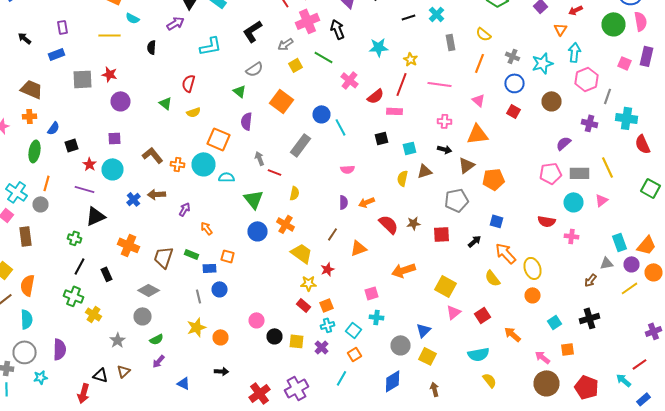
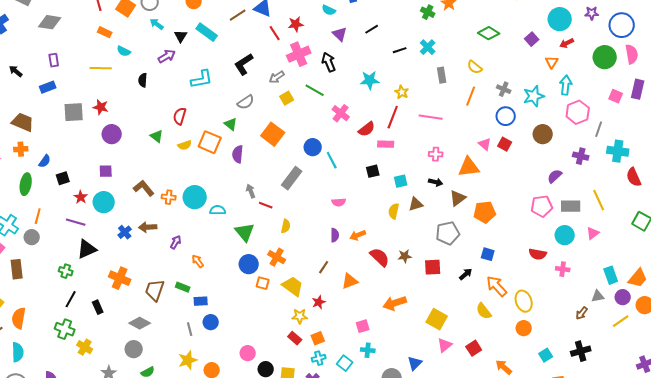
pink triangle: (478, 100) -> (485, 144), moved
orange square: (218, 139) -> (210, 142), moved
orange square: (228, 256) -> (263, 283), moved

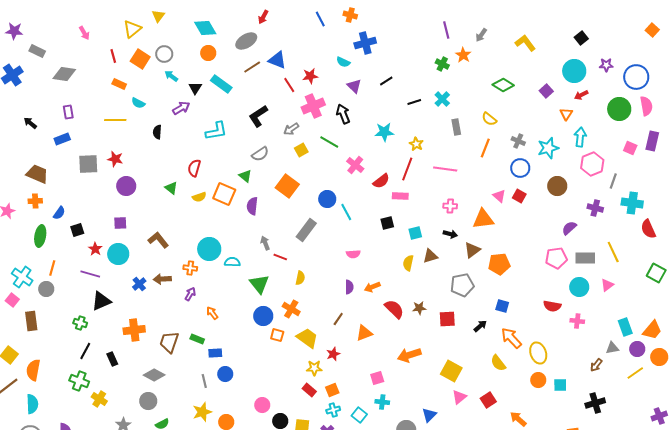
orange cross: (169, 197) -> (190, 268), moved
orange cross: (120, 278) -> (134, 330), turned -30
cyan square: (546, 355) -> (560, 385), moved, turned 32

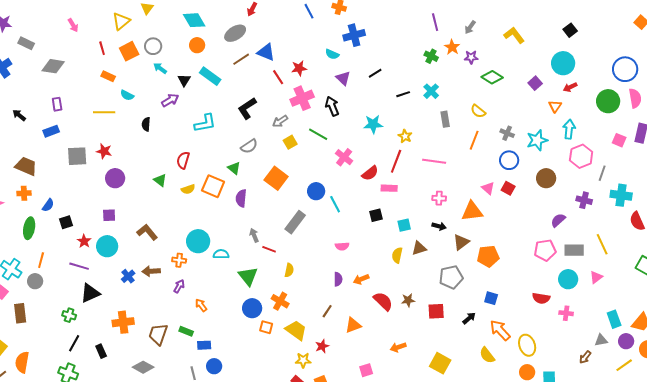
orange square: (140, 59) -> (129, 51), turned 30
purple star: (606, 65) -> (471, 57), moved
orange arrow: (409, 355) -> (398, 347), size x0.7

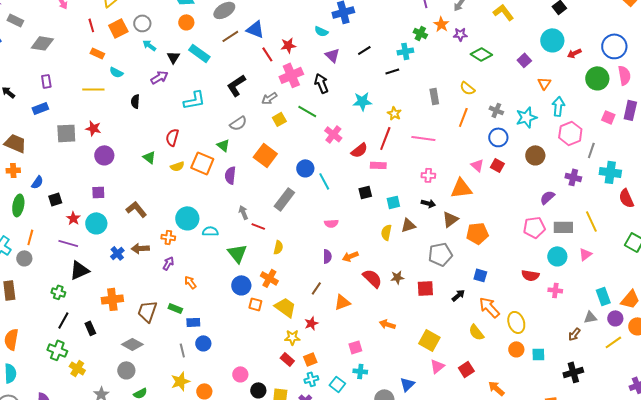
red arrow: (570, 87) -> (574, 53), moved
cyan cross: (431, 91) -> (405, 51), moved, turned 35
orange arrow: (398, 347) -> (387, 324), turned 35

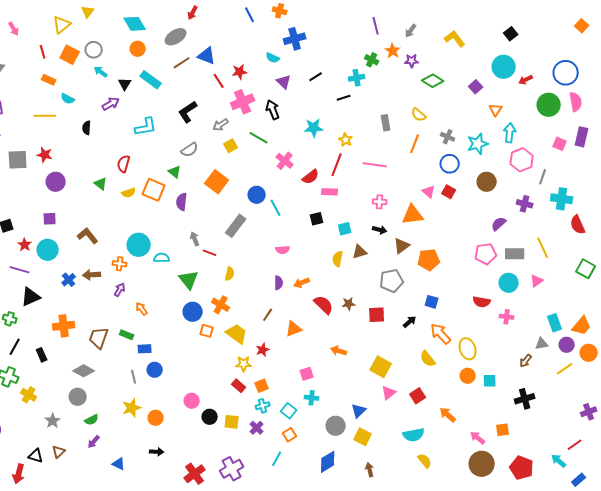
orange square: (118, 28) -> (70, 55), turned -36

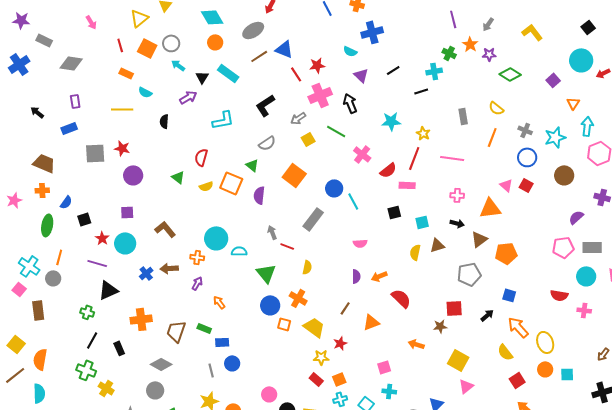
brown star: (349, 304) -> (440, 326), moved
red square: (418, 396) -> (517, 380), moved

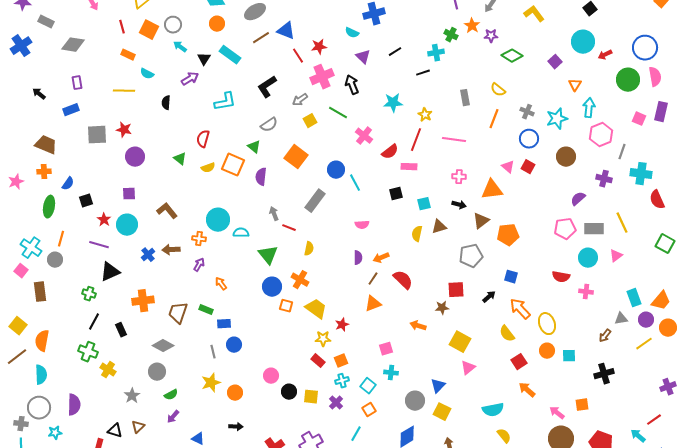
brown line: (345, 308) -> (373, 279), moved

